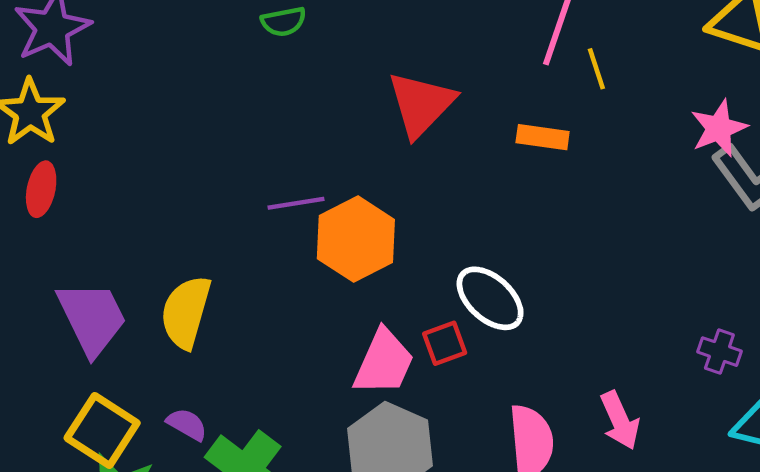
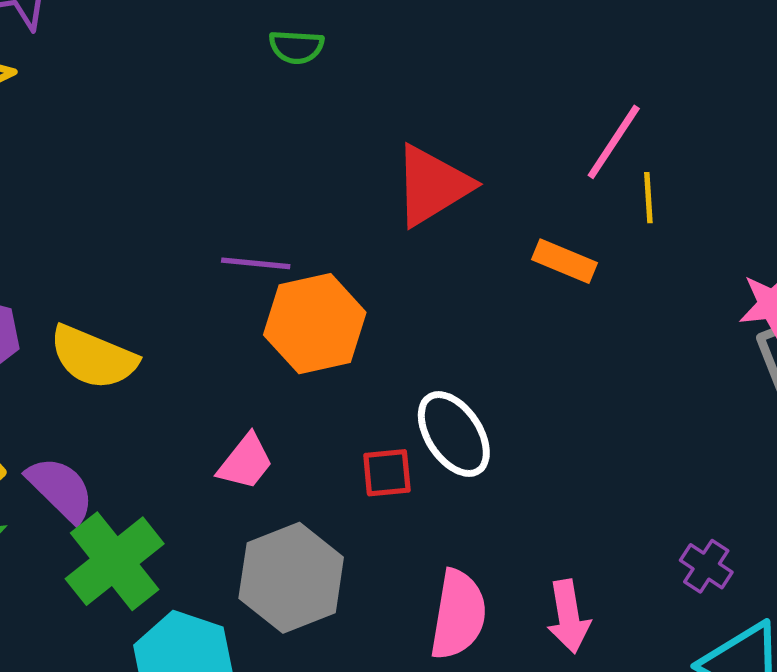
yellow semicircle: (186, 312) -> (93, 357), turned -98
pink trapezoid: (384, 362) -> (246, 462), moved, size x0.7
purple semicircle: (187, 424) -> (61, 489), size x1.5

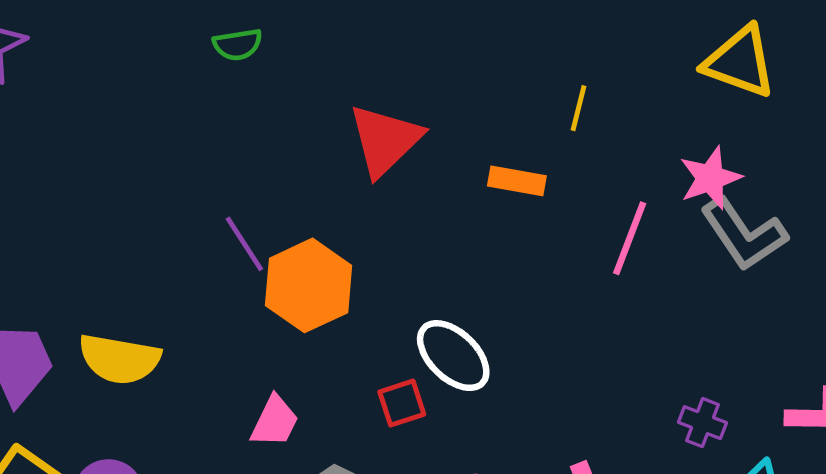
pink line: (614, 142) -> (630, 238), moved
yellow line: (648, 198) -> (578, 108), turned 30
purple line: (256, 263) -> (244, 244), turned 64

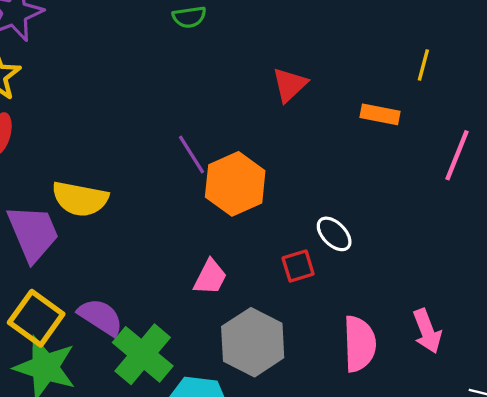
red triangle: (385, 140) -> (290, 85), size x0.7
white ellipse: (453, 356) -> (334, 234), size x0.7
yellow semicircle: (119, 359) -> (80, 199), moved

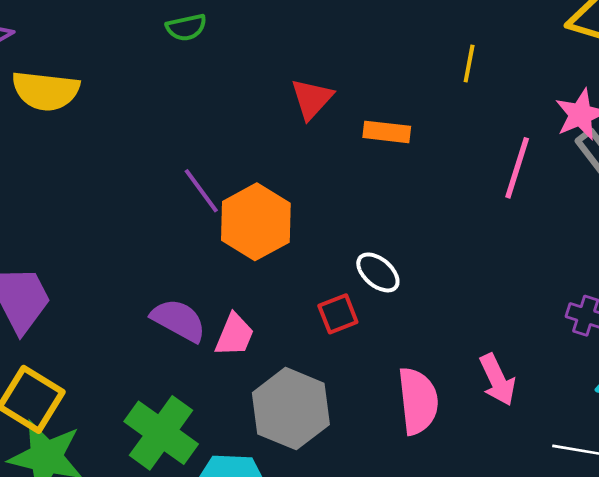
orange rectangle: (380, 114) -> (387, 132), moved
yellow semicircle: (80, 199) -> (46, 91), moved
purple semicircle: (101, 317) -> (179, 320), moved

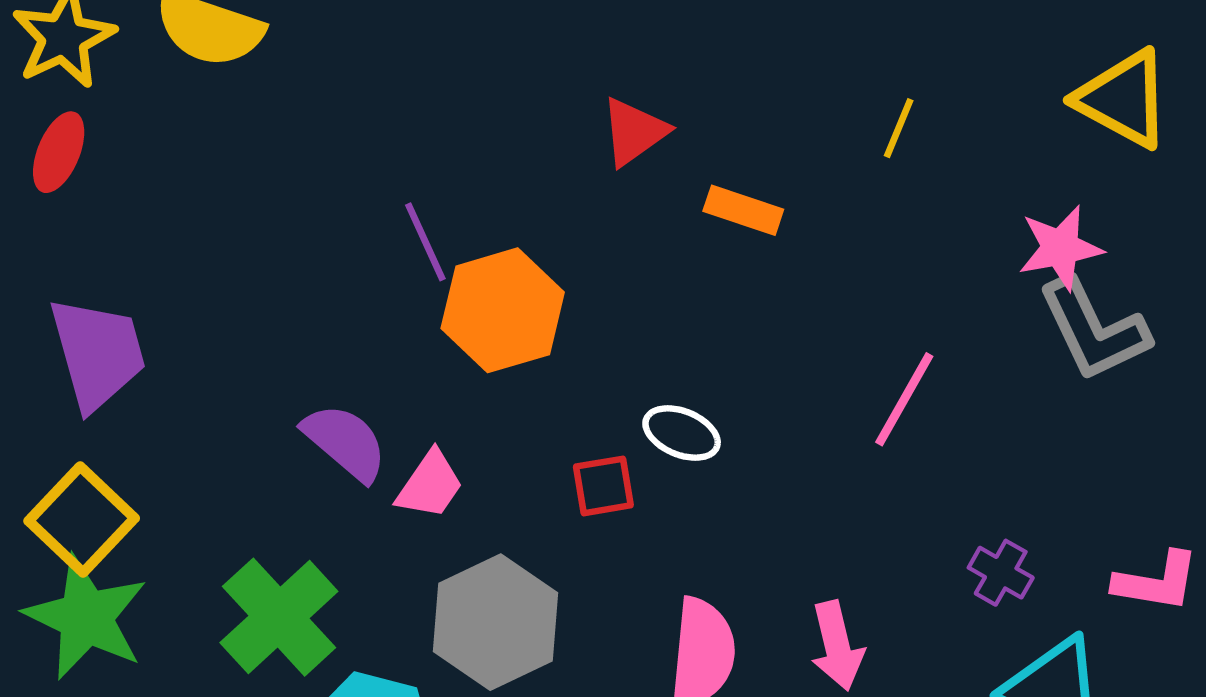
pink line: (517, 168) -> (904, 399), moved
white ellipse: (378, 272) -> (682, 433), turned -30

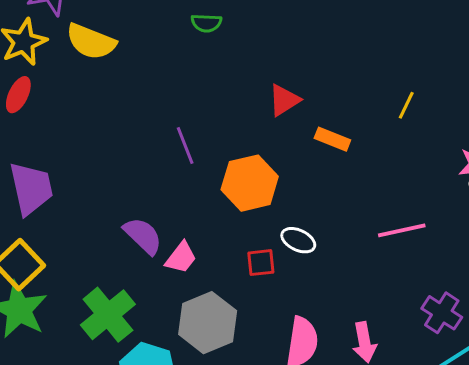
orange hexagon: (503, 310) -> (250, 183), moved
pink line: (904, 399) -> (402, 230), turned 45
purple cross: (1001, 573) -> (442, 313), size x1.4

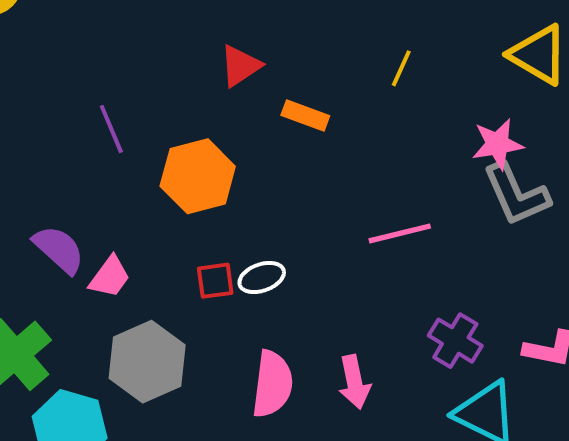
white ellipse: (298, 240) -> (262, 277), moved, turned -44

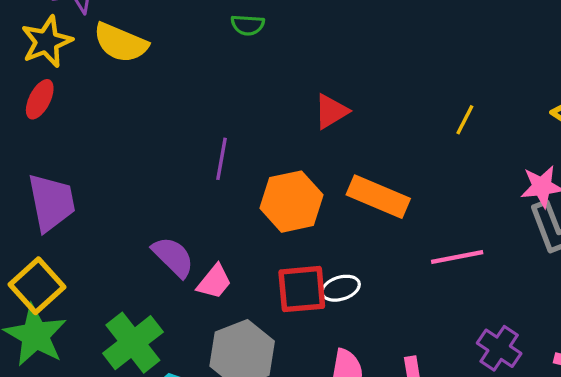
orange rectangle: (305, 115) -> (378, 197), moved, size x1.6
purple line: (111, 129) -> (221, 159), turned 30
red square: (215, 281) -> (302, 289), size x1.6

